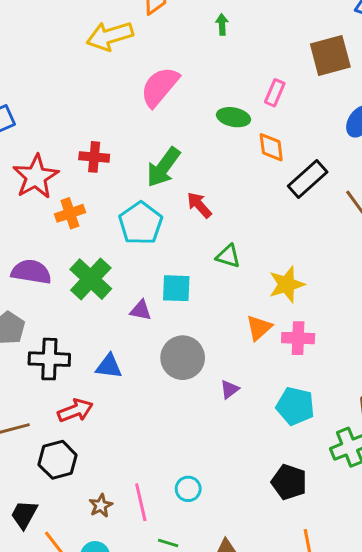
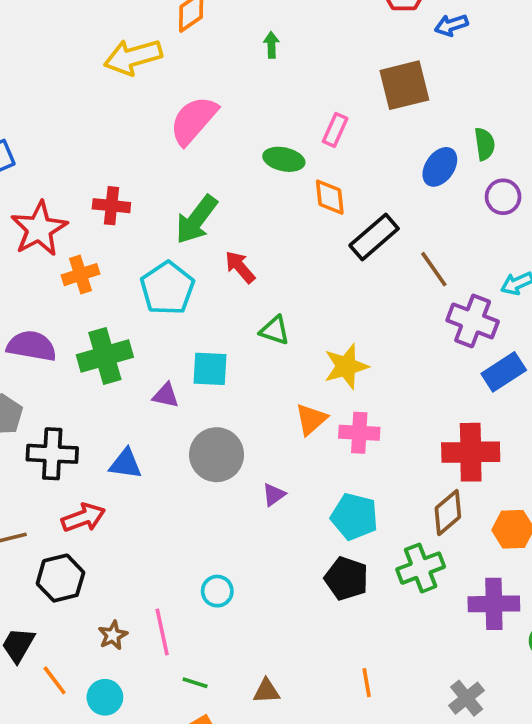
green cross: (91, 279) -> (105, 356), turned 30
black pentagon: (289, 482) -> (346, 578), moved
cyan circle: (188, 489) -> (217, 591), moved

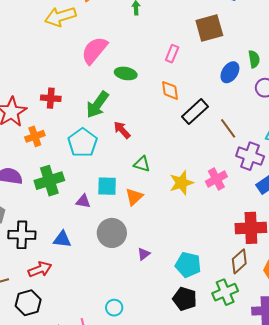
green ellipse: (284, 159) -> (126, 73), moved
orange triangle: (311, 419) -> (134, 197), moved
pink cross: (359, 433) -> (216, 179), moved, turned -30

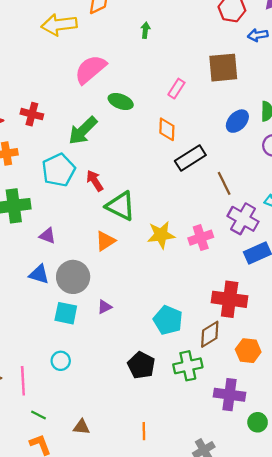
red arrow: (122, 130) -> (95, 181), moved
green triangle: (142, 164) -> (121, 206), size x1.6
cyan square: (107, 186) -> (66, 313), moved
blue triangle: (62, 239) -> (39, 274), moved
cyan pentagon: (188, 265) -> (168, 320), moved

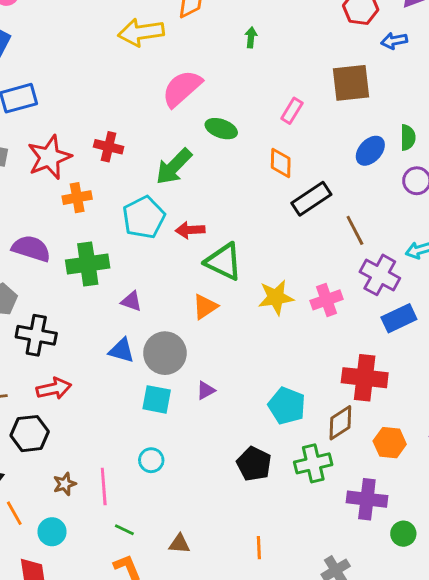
red arrow: (95, 181) -> (190, 230), turned -60

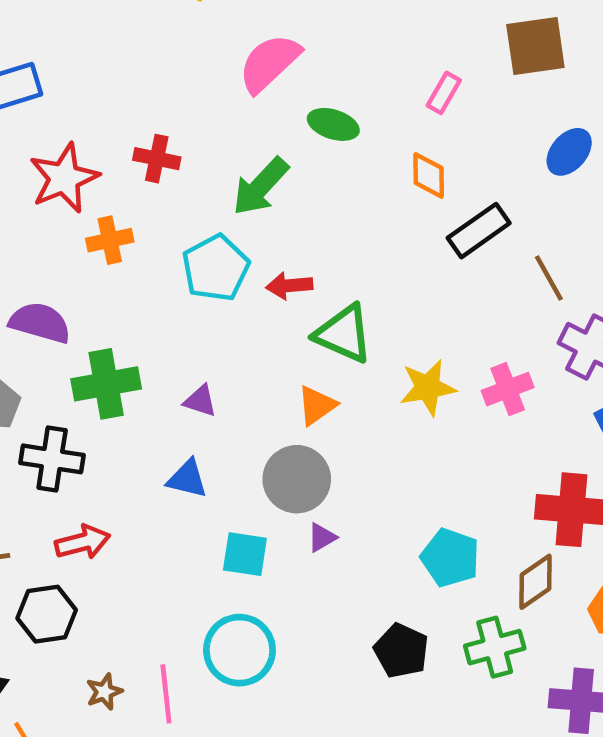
green cross: (88, 264) -> (106, 384), moved
gray circle: (165, 353) -> (297, 479), moved
cyan circle: (151, 460) -> (239, 650), size x1.8

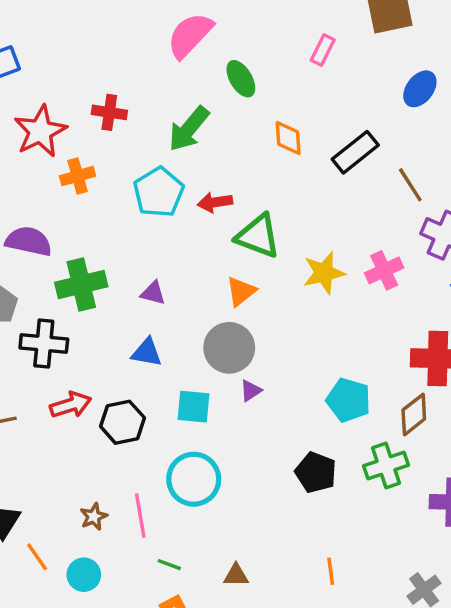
green ellipse: (333, 124) -> (241, 79), turned 45
orange diamond: (429, 175) -> (288, 138), moved
black hexagon: (47, 614) -> (122, 422), moved

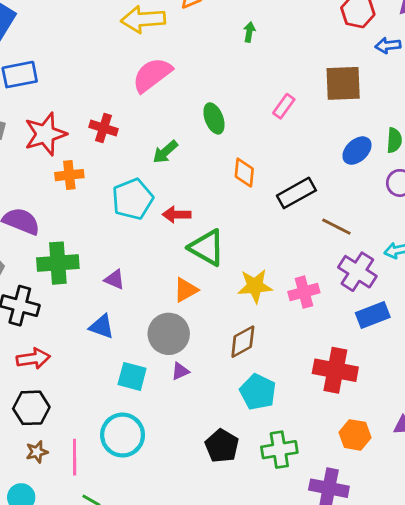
pink semicircle: (190, 35) -> (152, 75), moved
green arrow: (189, 129) -> (165, 152), size x0.7
brown line: (410, 185) -> (336, 227), turned -40
brown diamond: (414, 414) -> (243, 342), moved
black hexagon: (122, 422) -> (31, 408), moved

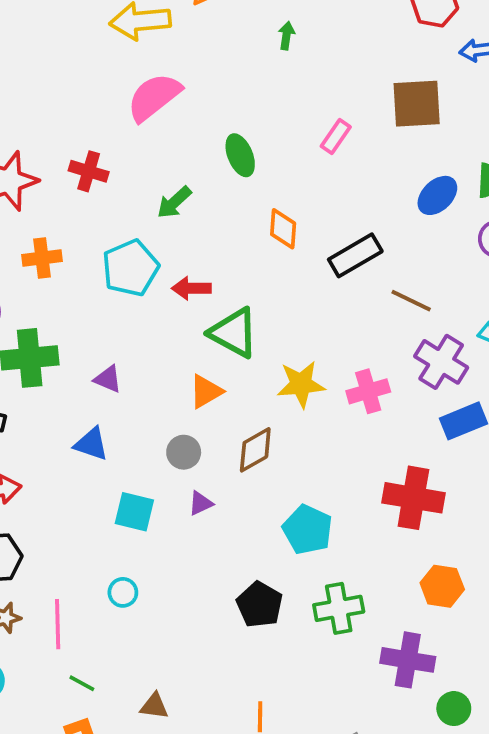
orange cross: (69, 175) -> (42, 258), moved
gray circle: (169, 334) -> (184, 452), size x0.6
brown diamond: (243, 342) -> (255, 450), moved
cyan circle: (123, 435) -> (123, 592), size x0.5

